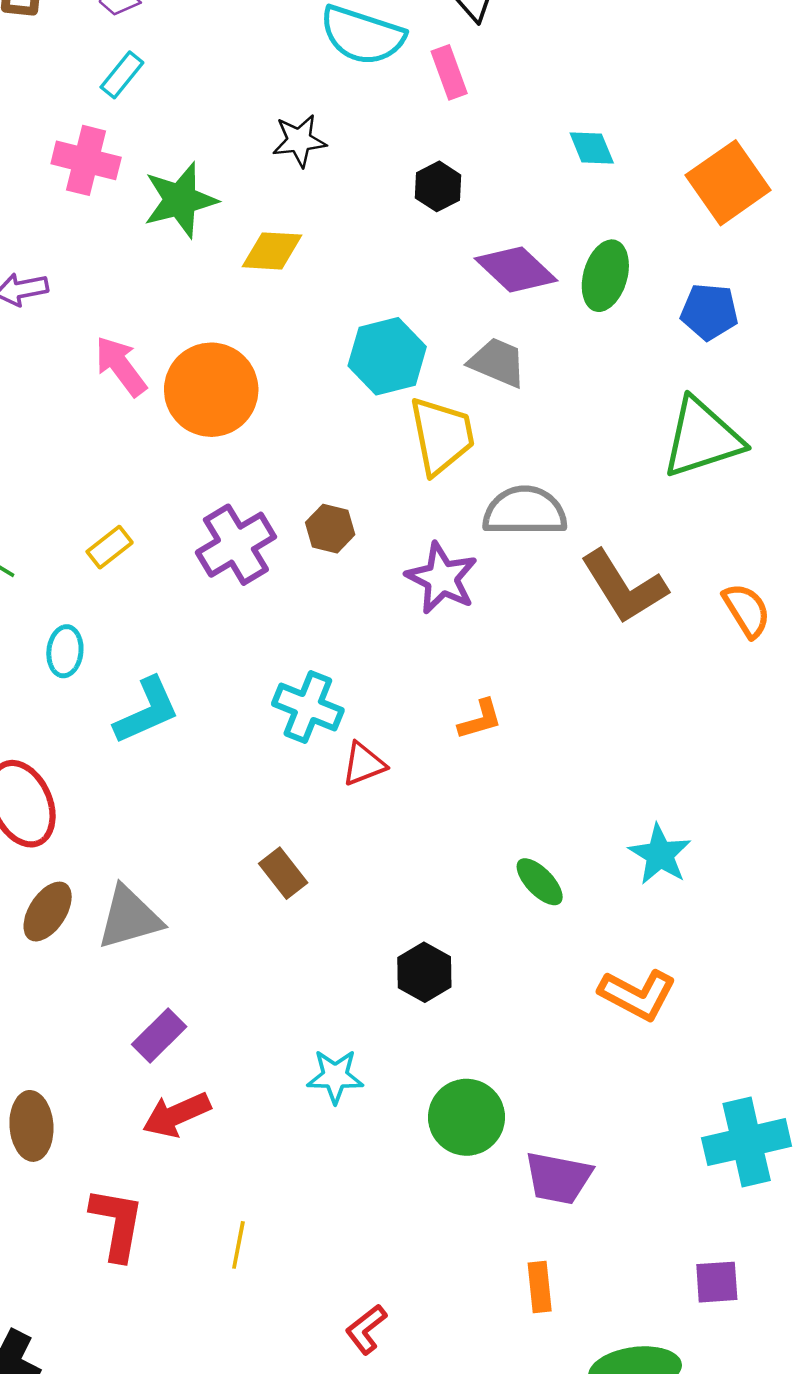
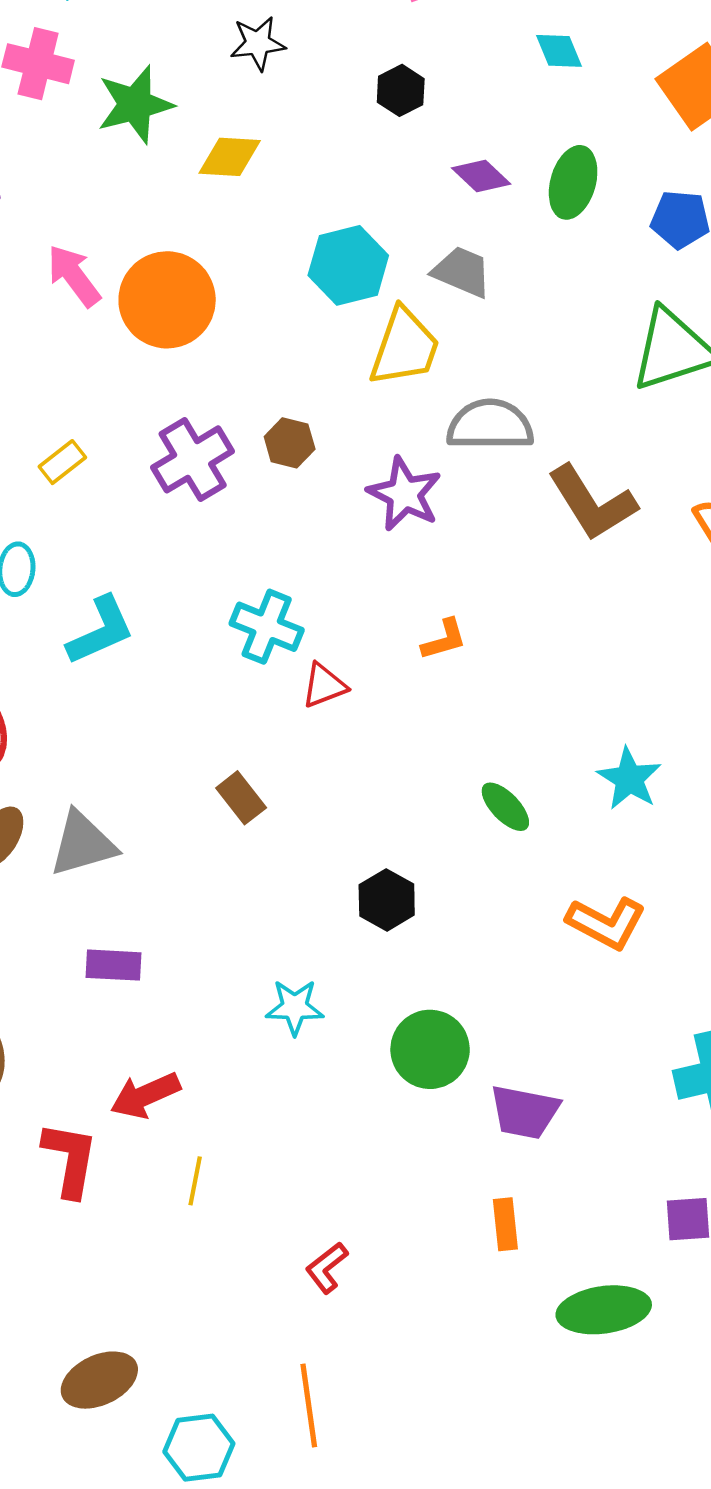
purple diamond: (516, 269) -> (481, 176), size x0.7
yellow trapezoid: (442, 436) -> (405, 347), turned 30
purple rectangle: (159, 1035) -> (113, 965), turned 48
red arrow: (176, 1115) -> (145, 1095), moved

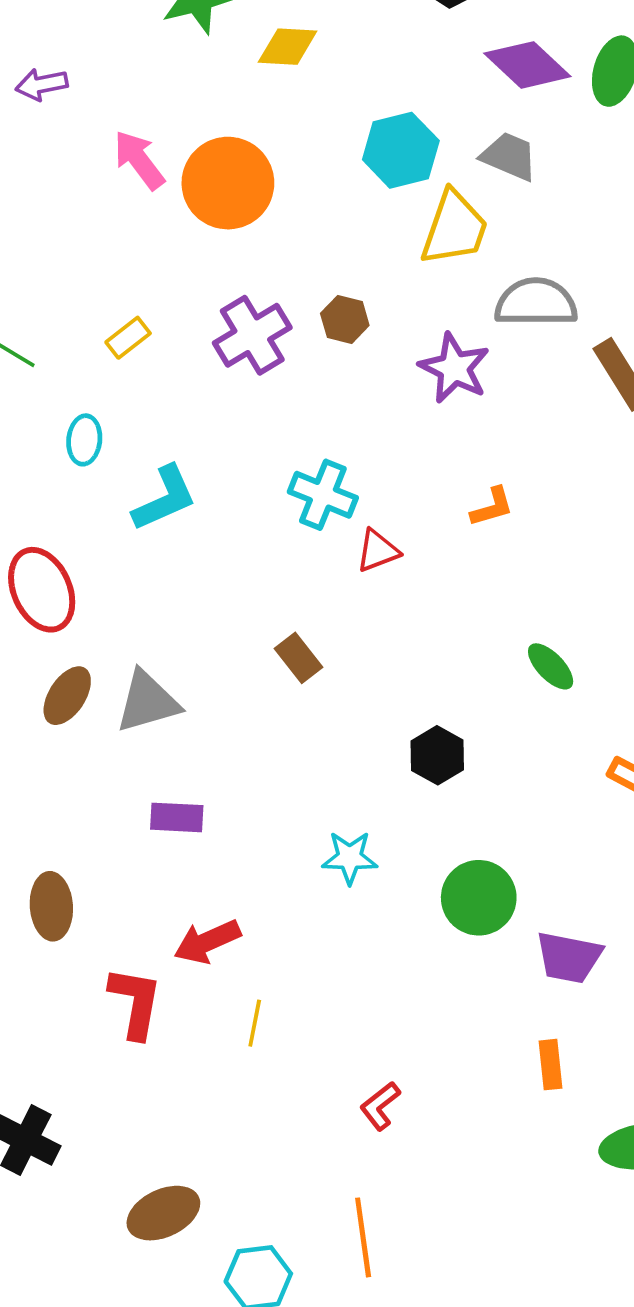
purple diamond: (481, 176) -> (527, 65), size x1.5

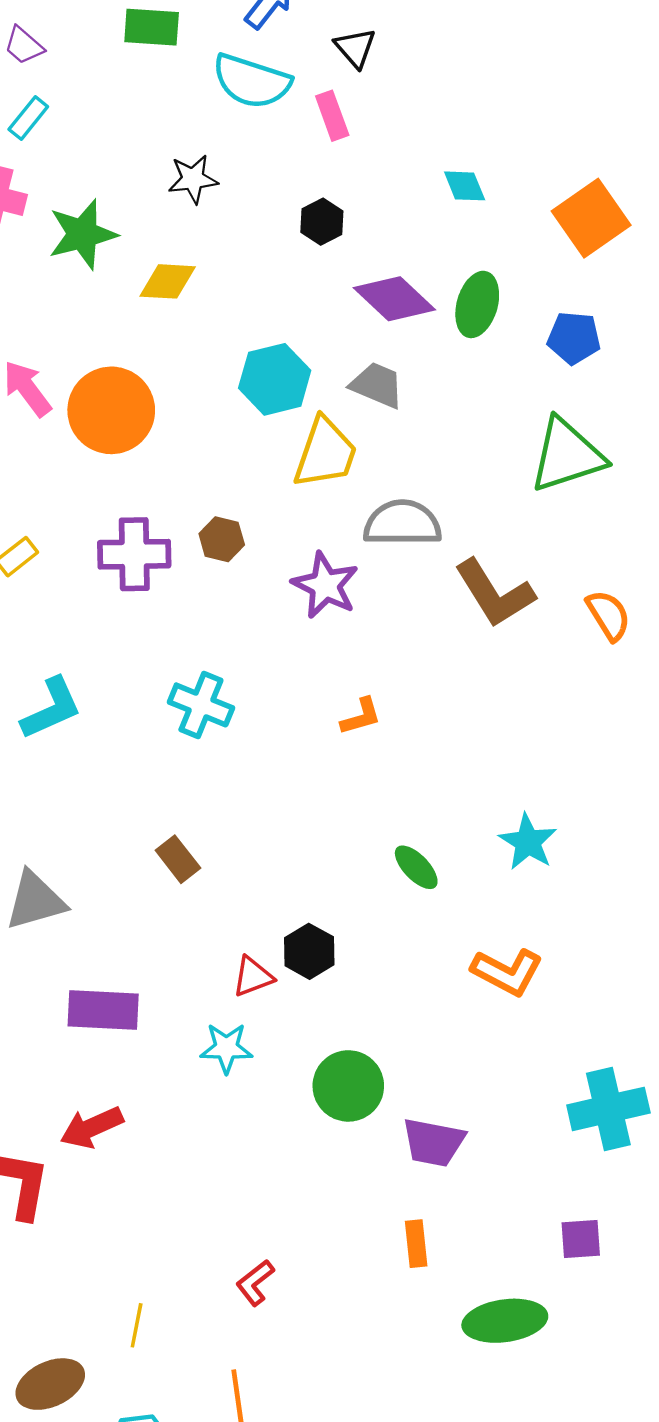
purple cross: (252, 335) -> (134, 554), turned 30
red triangle: (378, 551) -> (253, 977), moved
purple rectangle: (177, 817) -> (103, 1010), moved, size x1.4
yellow line: (255, 1023) -> (137, 1325), moved

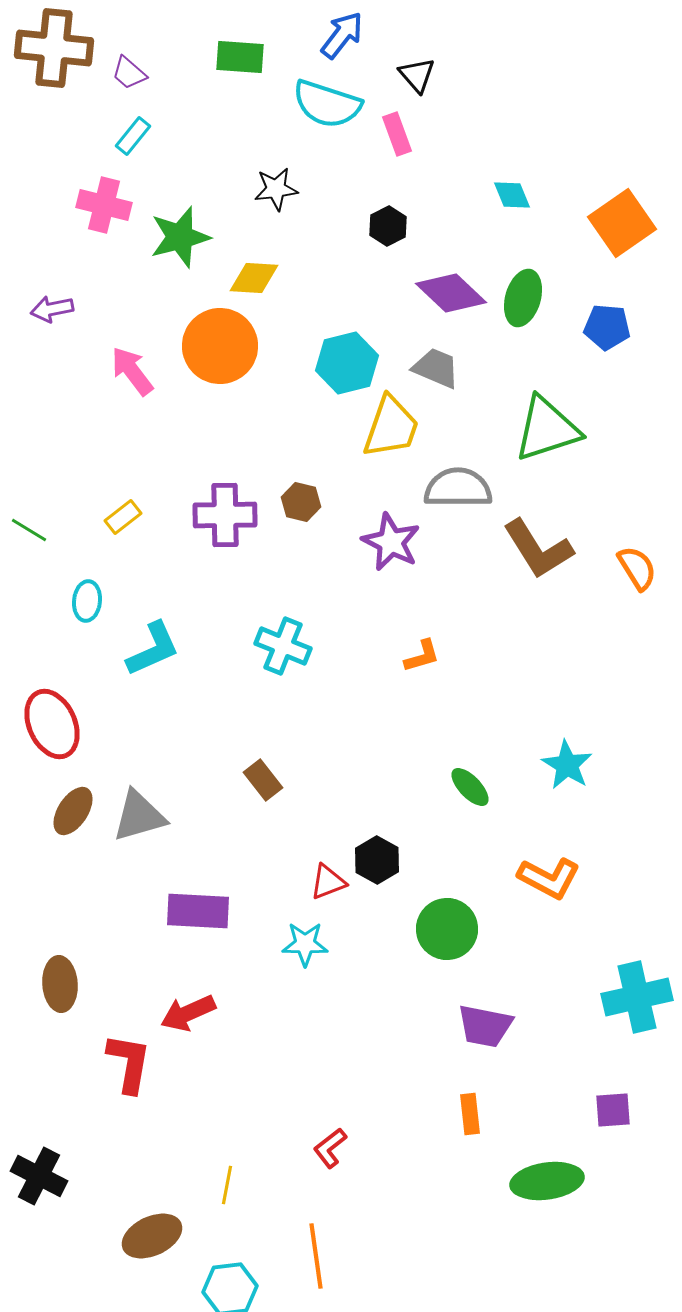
orange circle: (111, 410) -> (220, 346), moved
green triangle: (567, 455) -> (547, 429), moved
green circle: (348, 1086) -> (447, 929), moved

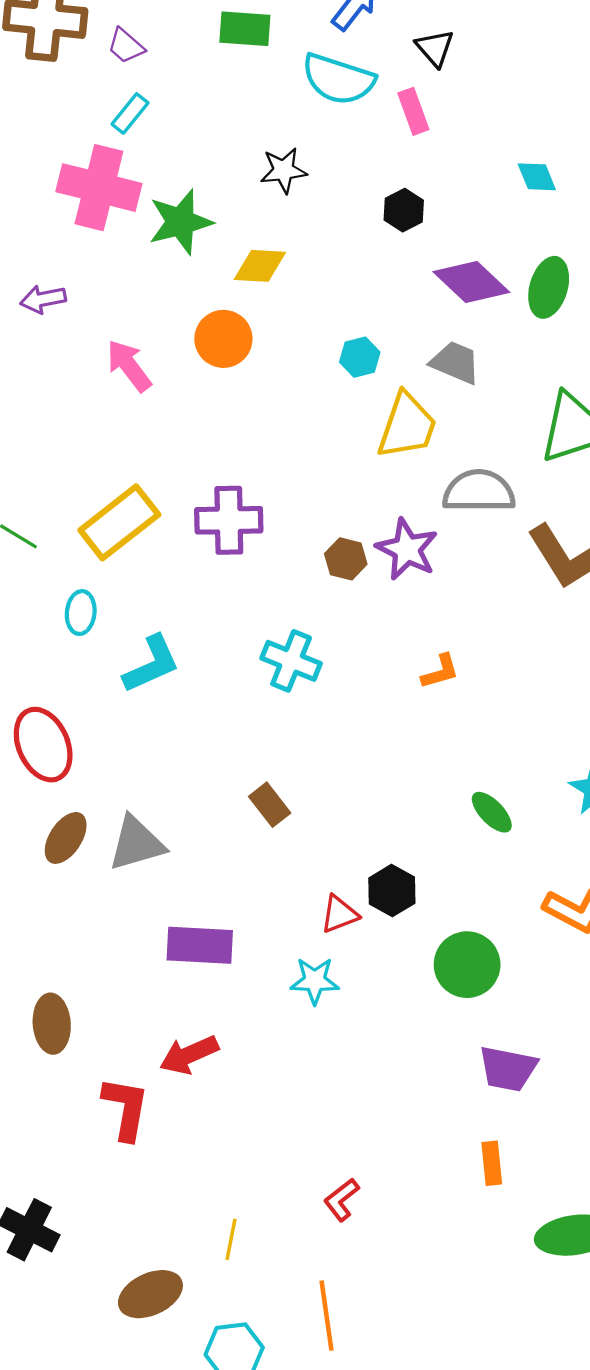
pink cross: (104, 205) -> (99, 188), size x1.4
orange circle: (220, 346) -> (223, 339), size x0.7
cyan hexagon: (347, 363) -> (360, 357), size x0.6
brown hexagon: (301, 502) -> (346, 559), moved
yellow rectangle: (123, 517) -> (119, 522), size x2.0

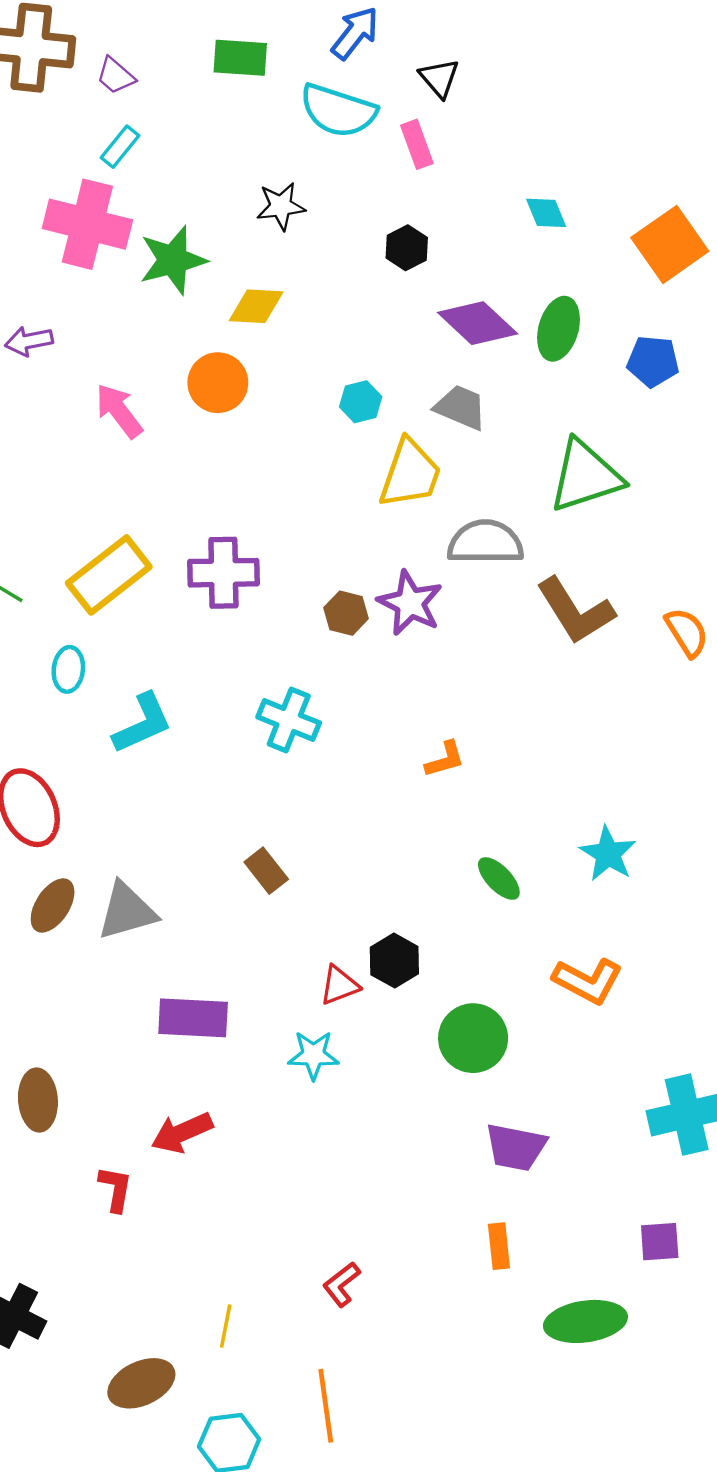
orange L-shape: (440, 672) -> (445, 759), moved
red L-shape: (126, 1108) -> (116, 1189), size x0.7

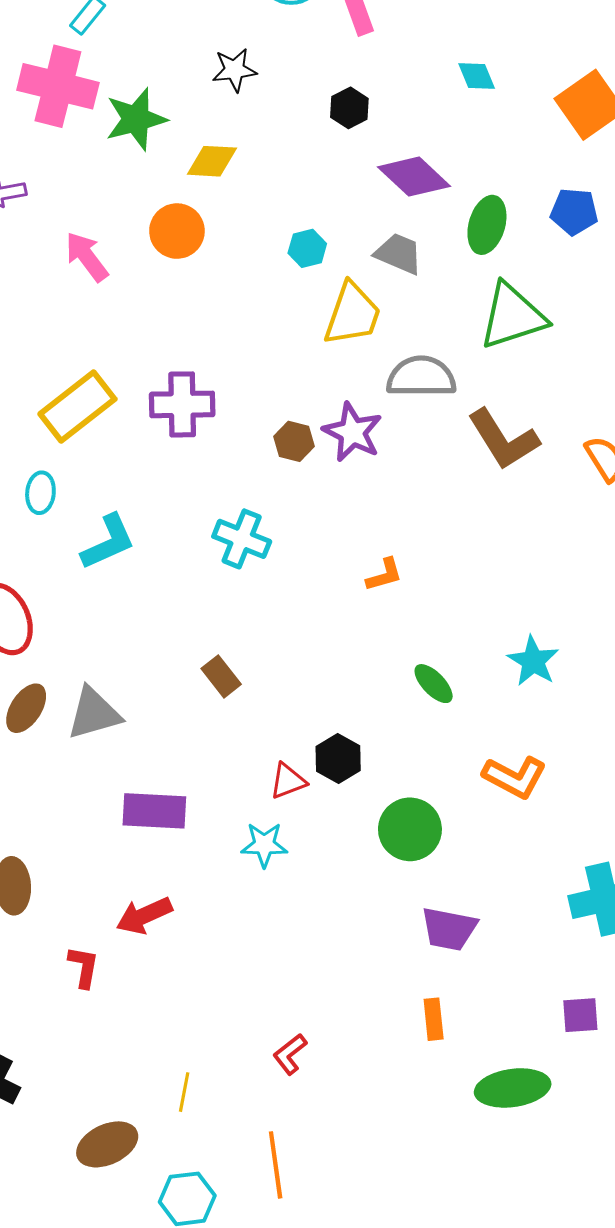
green ellipse: (559, 329) -> (487, 225), moved

